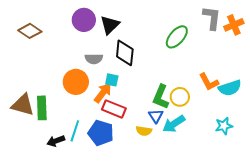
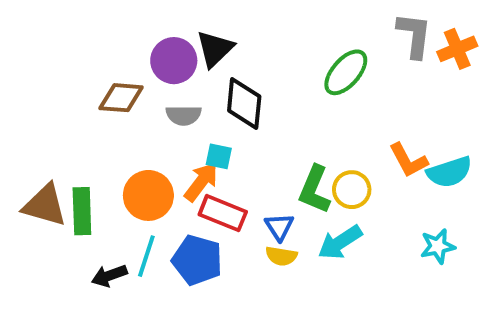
purple circle: (84, 20) -> (174, 61), moved
brown diamond: (30, 31) -> (121, 98), moved, turned -30
orange circle: (76, 82) -> (148, 195), moved
blue triangle: (156, 116) -> (279, 227), moved

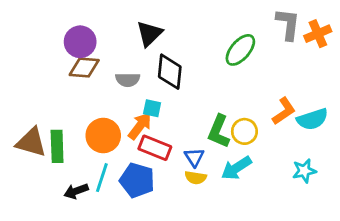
purple circle: (174, 61) -> (80, 42), moved
orange L-shape: (408, 160) -> (284, 111), turned -96

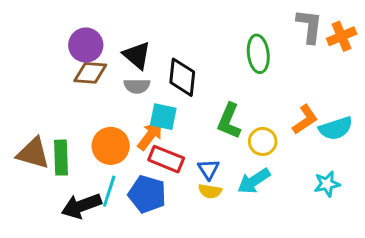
black triangle: (149, 34) -> (137, 55), moved, turned -36
green ellipse: (240, 50) -> (258, 54), turned -48
cyan square: (152, 108) -> (163, 117), size x1.4
green L-shape: (219, 131) -> (229, 121), moved
black arrow: (76, 191) -> (81, 206), size x1.5

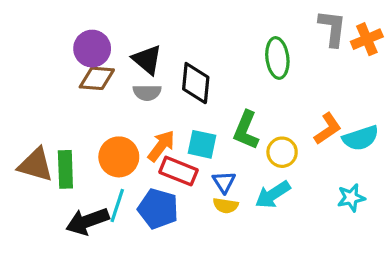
cyan square: (163, 117) -> (202, 144), moved

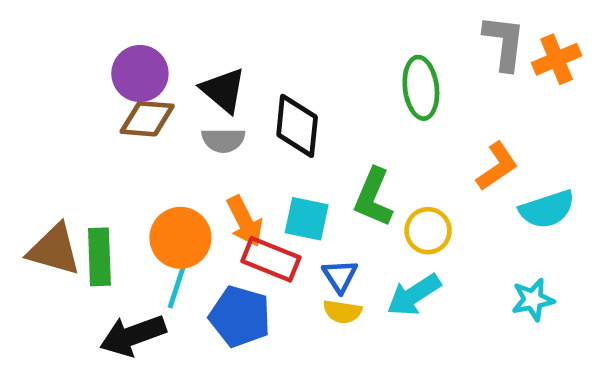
orange L-shape: (328, 129) -> (497, 166), moved
orange arrow: (161, 146) -> (245, 221), turned 116
cyan line: (117, 206) -> (178, 283), moved

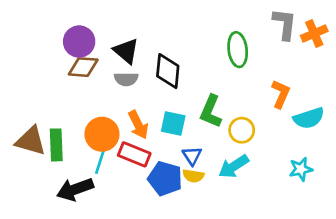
orange L-shape: (497, 166) -> (281, 94), turned -32
red rectangle: (271, 259) -> (134, 154), moved
blue pentagon: (240, 316) -> (165, 179), moved

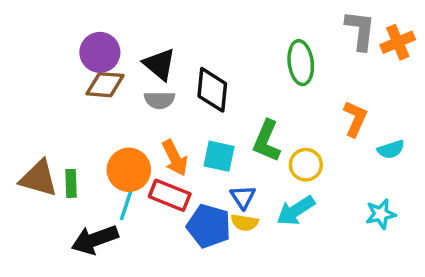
cyan semicircle: (309, 118) -> (391, 149), size x0.7
green rectangle: (56, 145) -> (71, 183), size x0.7

